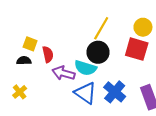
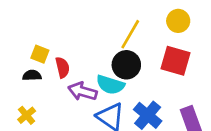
yellow circle: (143, 27) -> (178, 21), moved

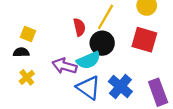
red semicircle: (62, 67) -> (79, 27), moved
cyan semicircle: (110, 85) -> (88, 60), turned -40
yellow cross: (27, 115) -> (27, 77), moved

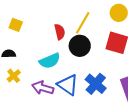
yellow square: (28, 34) -> (16, 25), moved
cyan semicircle: (88, 60) -> (50, 61), moved
purple arrow: (65, 66) -> (43, 88), moved

